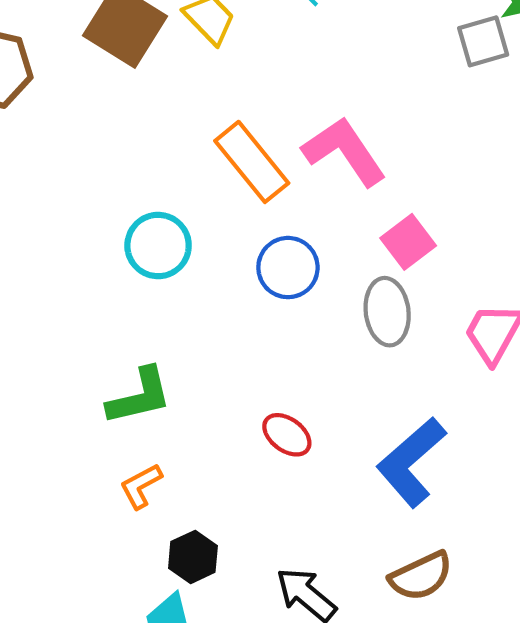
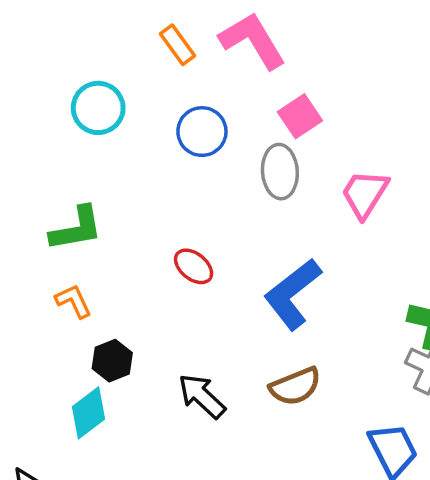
orange rectangle: (252, 162) -> (178, 45), size x0.6
orange L-shape: (141, 486) -> (73, 301), turned 90

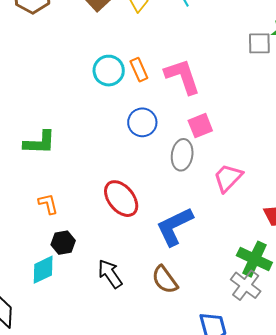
cyan circle: (98, 108) -> (109, 71), moved
green L-shape: (76, 229) -> (40, 143), moved
red ellipse: (194, 266) -> (121, 199), size x1.6
brown semicircle: (295, 386) -> (165, 280), turned 64

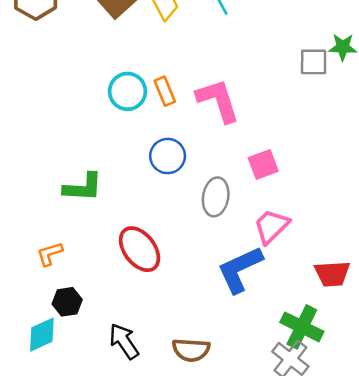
pink square: (200, 126) -> (263, 165), moved
green L-shape: (40, 143) -> (83, 187), moved
orange L-shape: (48, 204) -> (50, 254), turned -95
blue L-shape: (174, 226) -> (240, 269), moved
brown semicircle: (165, 280) -> (191, 350), turned -52

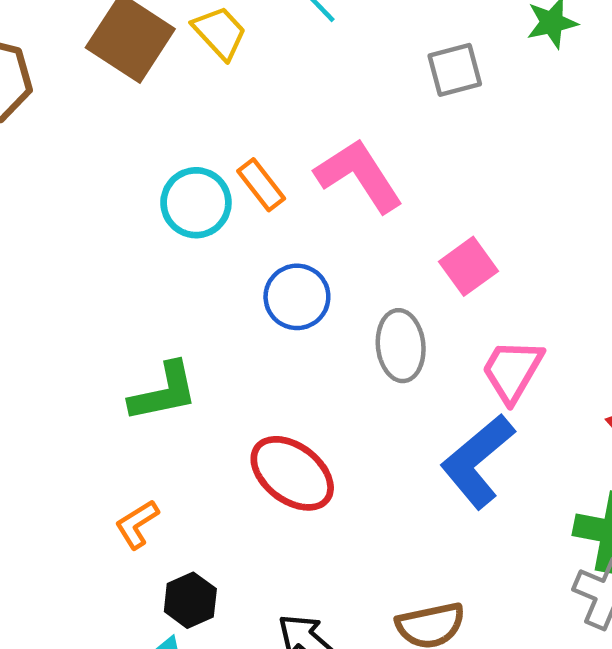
gray square: (314, 62) -> (455, 70), moved

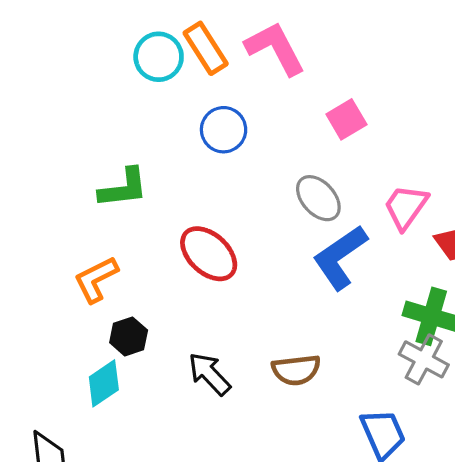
orange rectangle: (261, 185) -> (206, 48), size x1.4
gray ellipse: (401, 346) -> (318, 198), moved, turned -42
pink trapezoid: (512, 371) -> (406, 207), moved
orange L-shape: (137, 524) -> (96, 279), size x1.4

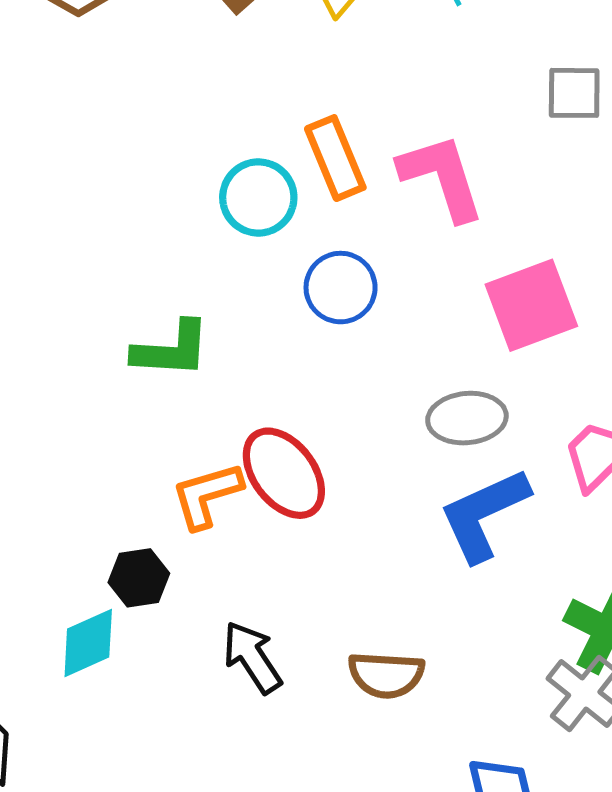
cyan circle: (159, 57) -> (258, 197), moved
pink square: (346, 119) -> (531, 305), size x1.5
gray ellipse: (318, 198) -> (467, 418), turned -63
orange L-shape: (96, 279) -> (207, 495), moved

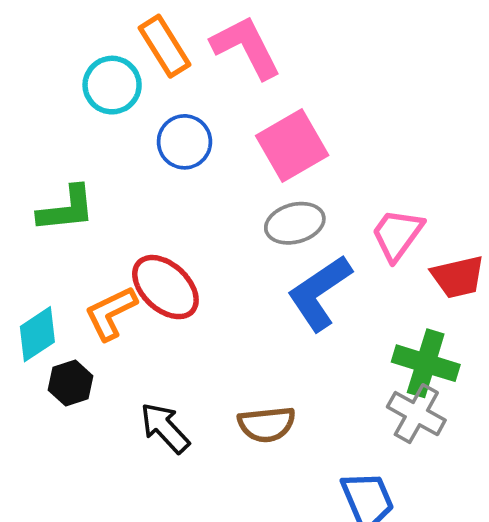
pink square: (531, 305) -> (292, 146), moved
cyan diamond: (88, 643) -> (37, 334), moved

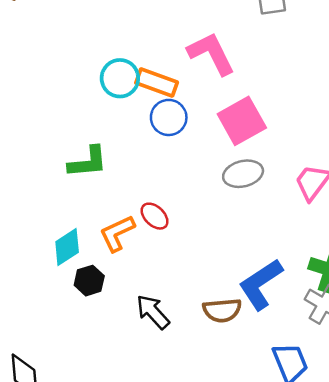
orange rectangle: (164, 46) -> (157, 82), moved, turned -39
red ellipse: (165, 287) -> (155, 216), size x0.6
blue L-shape: (319, 293) -> (261, 284), moved

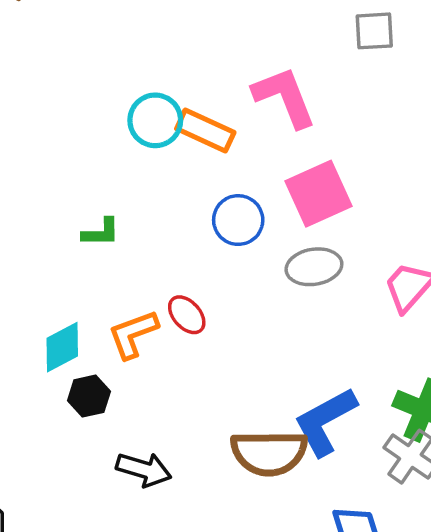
blue circle: (169, 117) -> (238, 220), moved
green L-shape: (88, 162) -> (101, 232), size x0.7
brown semicircle: (222, 310) -> (269, 453), size x1.4
black arrow: (153, 312) -> (144, 469), moved, turned 144

